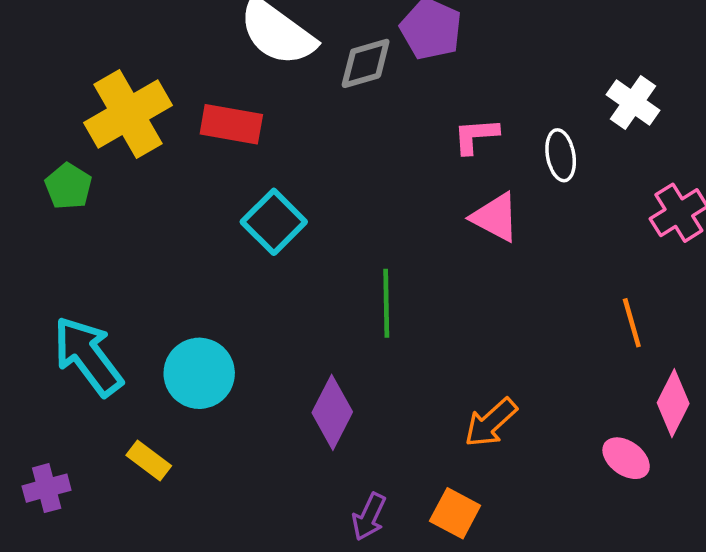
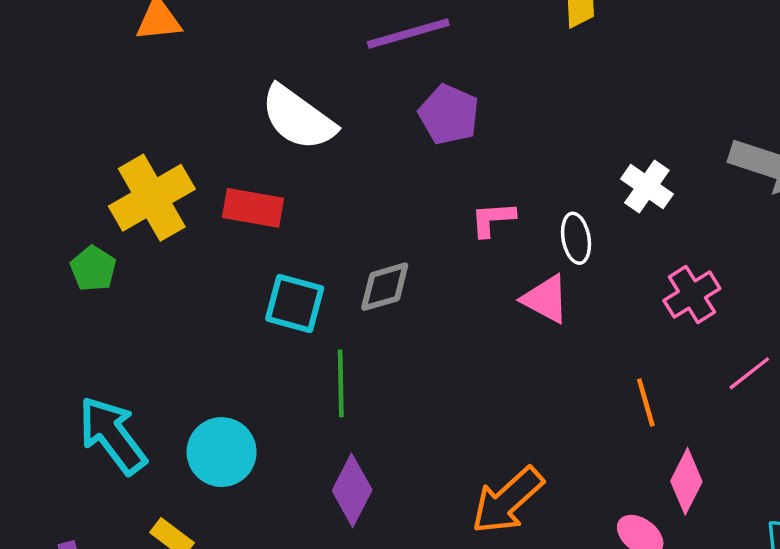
gray diamond: (366, 63) -> (385, 287), moved
pink triangle: (495, 217) -> (546, 299), moved
cyan square: (274, 222) -> (295, 304), turned -30
green line: (386, 303) -> (341, 383), moved
orange arrow: (491, 423) -> (507, 500), size x1.4

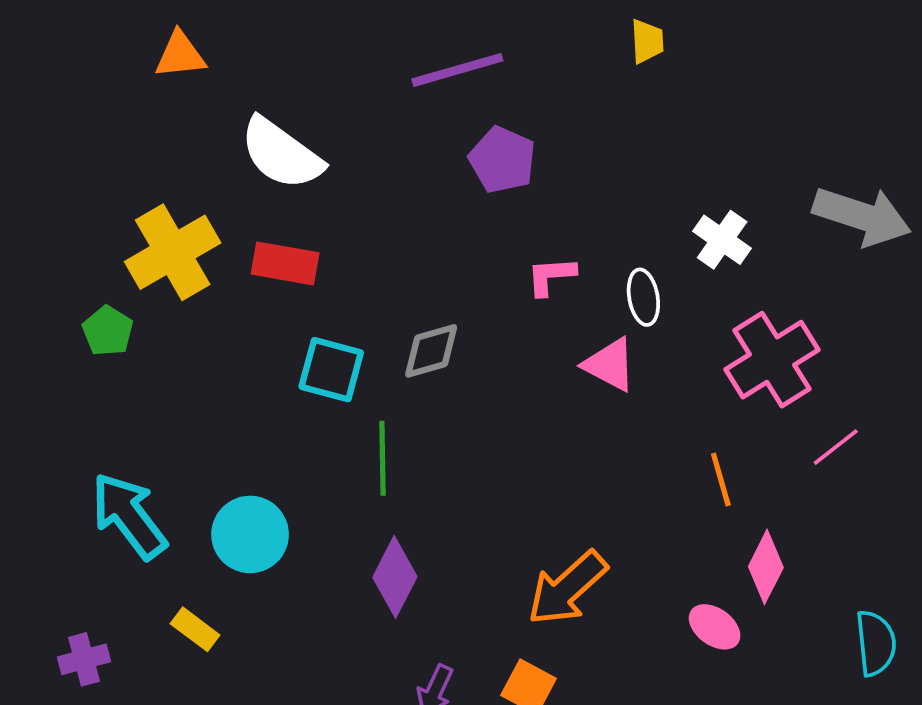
white semicircle: (298, 118) -> (281, 154), moved
pink cross: (692, 295) -> (772, 360), size x1.5

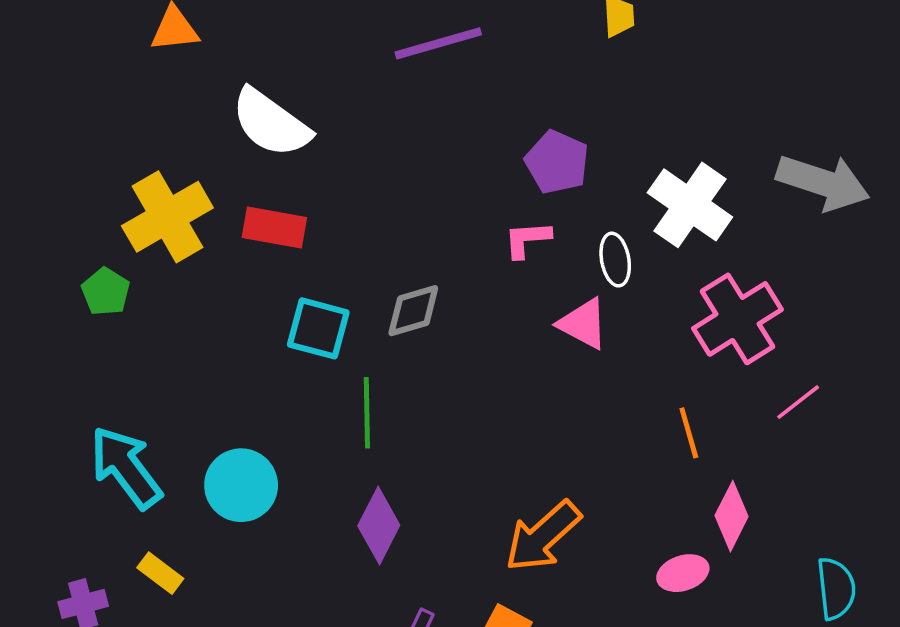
purple pentagon: (502, 160) -> (557, 162), moved
white cross: (722, 240) -> (690, 205), size x1.5
pink ellipse: (715, 627) -> (683, 573), turned -54
yellow rectangle: (195, 629) -> (160, 573), moved

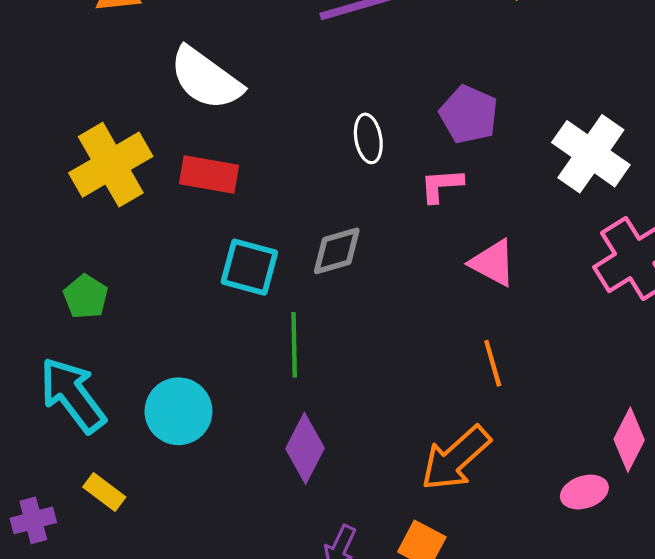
white ellipse: (615, 260) -> (368, 138), moved
green pentagon: (106, 292) -> (86, 297), moved
orange line: (689, 433) -> (493, 363), moved

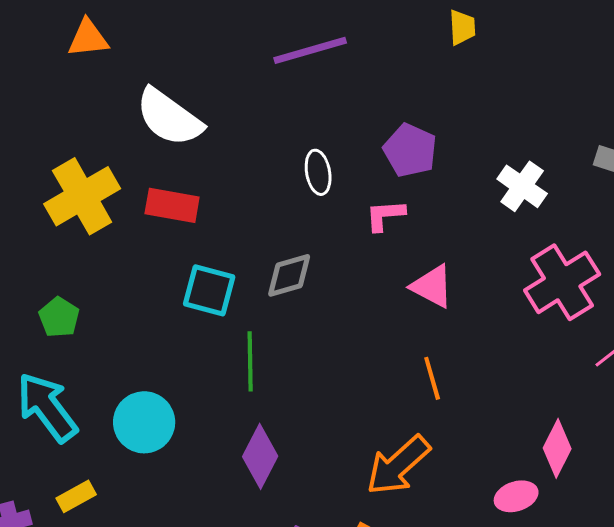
white cross: (591, 154) -> (522, 186), size x0.7
yellow rectangle: (104, 492) -> (76, 496), turned -66

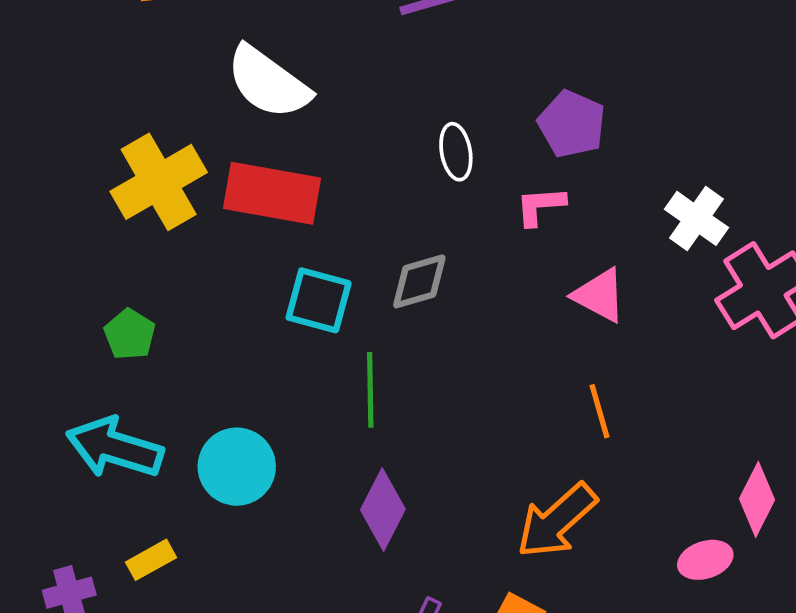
white cross: (522, 186) -> (696, 218), moved
red rectangle: (172, 205) -> (272, 193), size x1.4
cyan arrow: (47, 407) -> (115, 448), turned -36

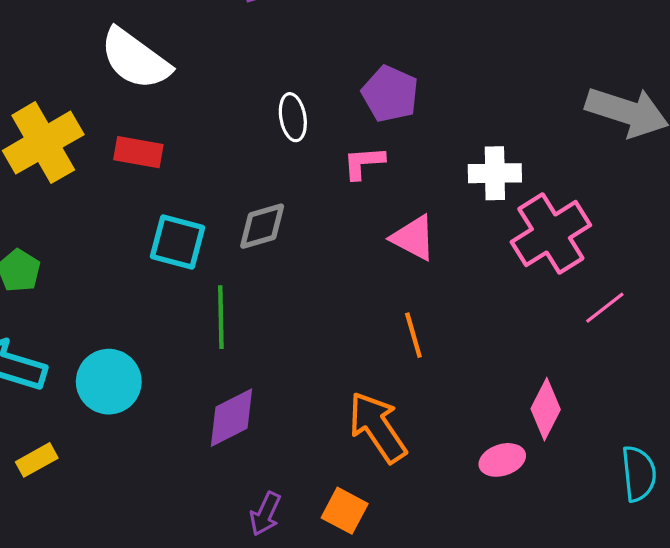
red rectangle: (272, 193) -> (138, 152), size x0.6
white cross: (696, 218) -> (495, 173), turned -36
purple diamond: (383, 509) -> (231, 418), turned 36
orange arrow: (557, 521) -> (377, 427), turned 98

